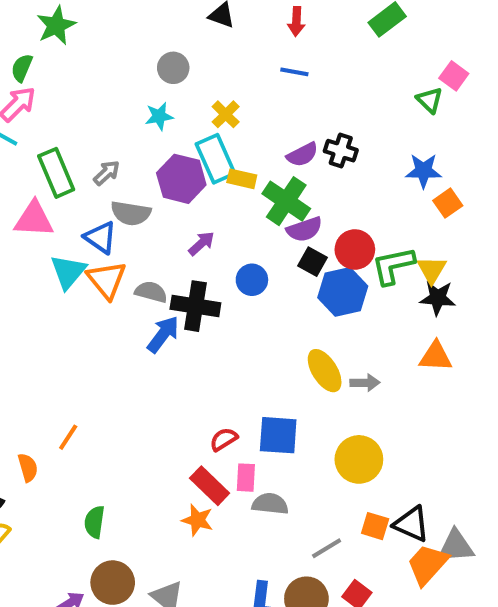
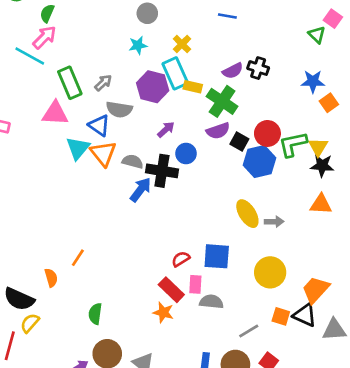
purple semicircle: (304, 229) -> (218, 131), moved
blue circle: (252, 280) -> (186, 154), moved
orange trapezoid: (428, 564) -> (316, 290), moved

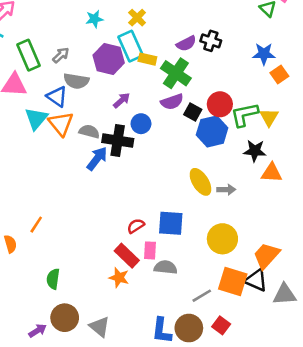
black star: (322, 166) -> (255, 151), moved
orange square: (281, 316) -> (233, 281), size x1.6

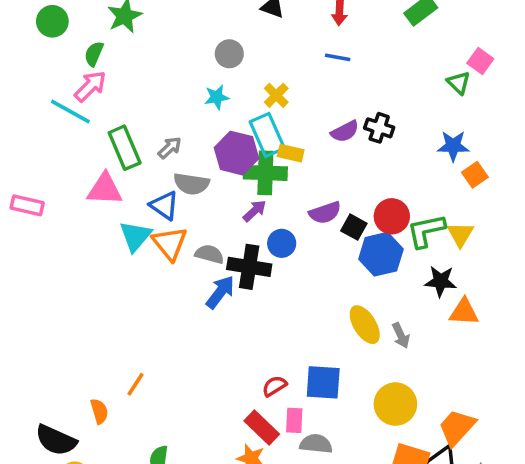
green cross: (176, 73) -> (265, 173), moved, turned -32
gray arrow: (226, 190) -> (401, 335), turned 66

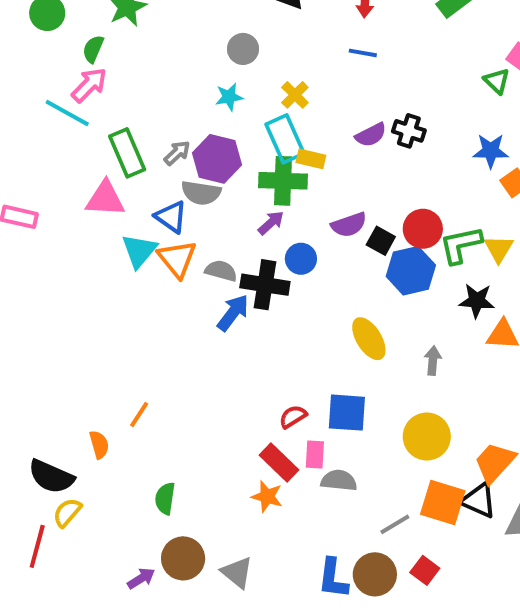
purple hexagon: (237, 153) -> (217, 159), moved
yellow ellipse: (365, 325) -> (369, 339), moved
gray arrow: (401, 335) -> (433, 361), turned -150

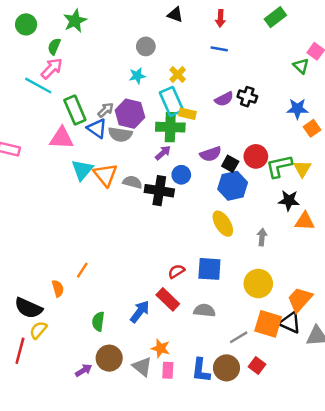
blue triangle: (171, 217) -> (97, 128), moved
blue hexagon: (411, 271) -> (233, 186), moved
blue arrow: (233, 313) -> (140, 312), moved
pink rectangle: (315, 455) -> (168, 370), moved
orange star: (267, 496) -> (160, 348), moved

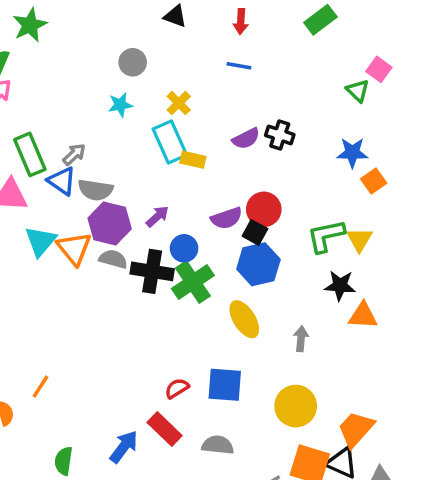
purple hexagon: (130, 114) -> (110, 224), moved
green cross: (170, 127) -> (193, 282), moved, turned -36
red circle: (256, 156) -> (264, 209), moved

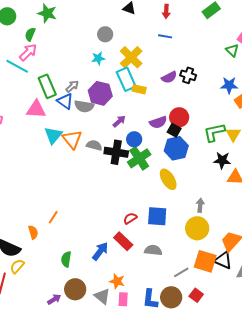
green star: (30, 25) -> (47, 13), turned -30
yellow cross: (179, 103) -> (131, 57), size x1.6
purple hexagon: (110, 224) -> (100, 93), moved
gray arrow: (301, 339) -> (200, 205), moved

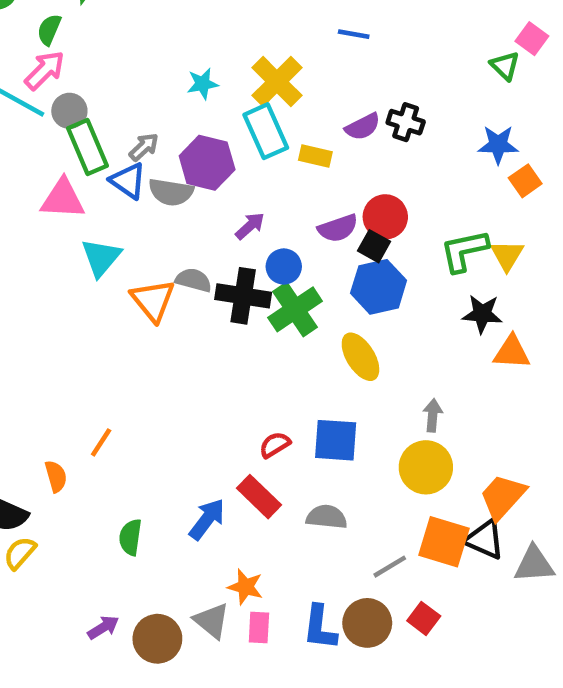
gray circle: (105, 34) -> (69, 111), moved
yellow rectangle: (139, 89) -> (315, 156), moved
orange triangle: (72, 139) -> (153, 300), moved
brown circle: (75, 289) -> (157, 639), moved

